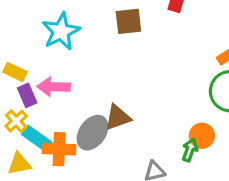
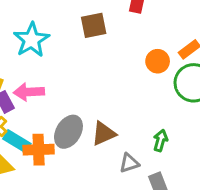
brown triangle: (118, 117) -> (104, 133), moved
orange circle: (202, 136) -> (158, 61), moved

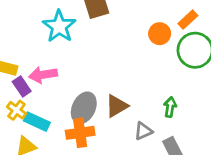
cyan star: (31, 40) -> (59, 26), moved
orange cross: (39, 150) -> (80, 133), moved

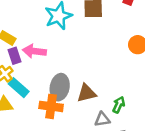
green arrow: (170, 107) -> (119, 105), moved
gray ellipse: (84, 108) -> (60, 87), turned -30

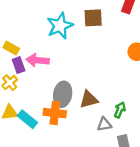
cyan rectangle: (19, 88) -> (27, 119), moved

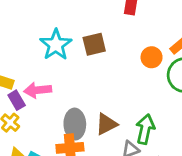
brown square: (93, 18) -> (94, 44), moved
green arrow: (120, 110) -> (145, 129), size x1.5

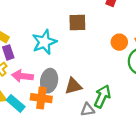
cyan star: (56, 45) -> (44, 42), moved
pink arrow: (38, 90) -> (22, 76), moved

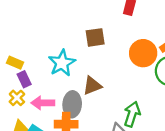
orange circle: (119, 42) -> (143, 53), size x1.5
brown triangle: (73, 86) -> (92, 86), moved

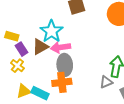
brown triangle: (92, 86) -> (40, 47), moved
pink arrow: (43, 103) -> (61, 47), moved

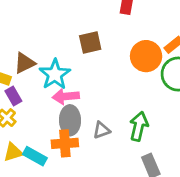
brown triangle: (40, 47) -> (25, 63), moved
gray triangle: (106, 82) -> (101, 130), moved

